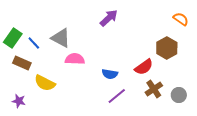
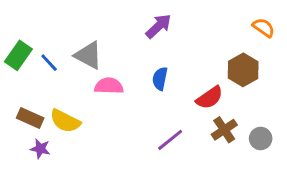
brown rectangle: (22, 63) -> (30, 118), moved
blue semicircle: (110, 74) -> (160, 79), moved, turned 91
purple star: (19, 101) -> (40, 149), moved

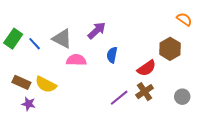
purple arrow: (158, 26) -> (97, 30), moved
brown cross: (224, 130) -> (145, 92), moved

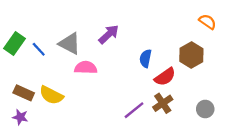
blue semicircle: (112, 55) -> (145, 58), moved
purple star: (29, 104) -> (20, 117), moved

